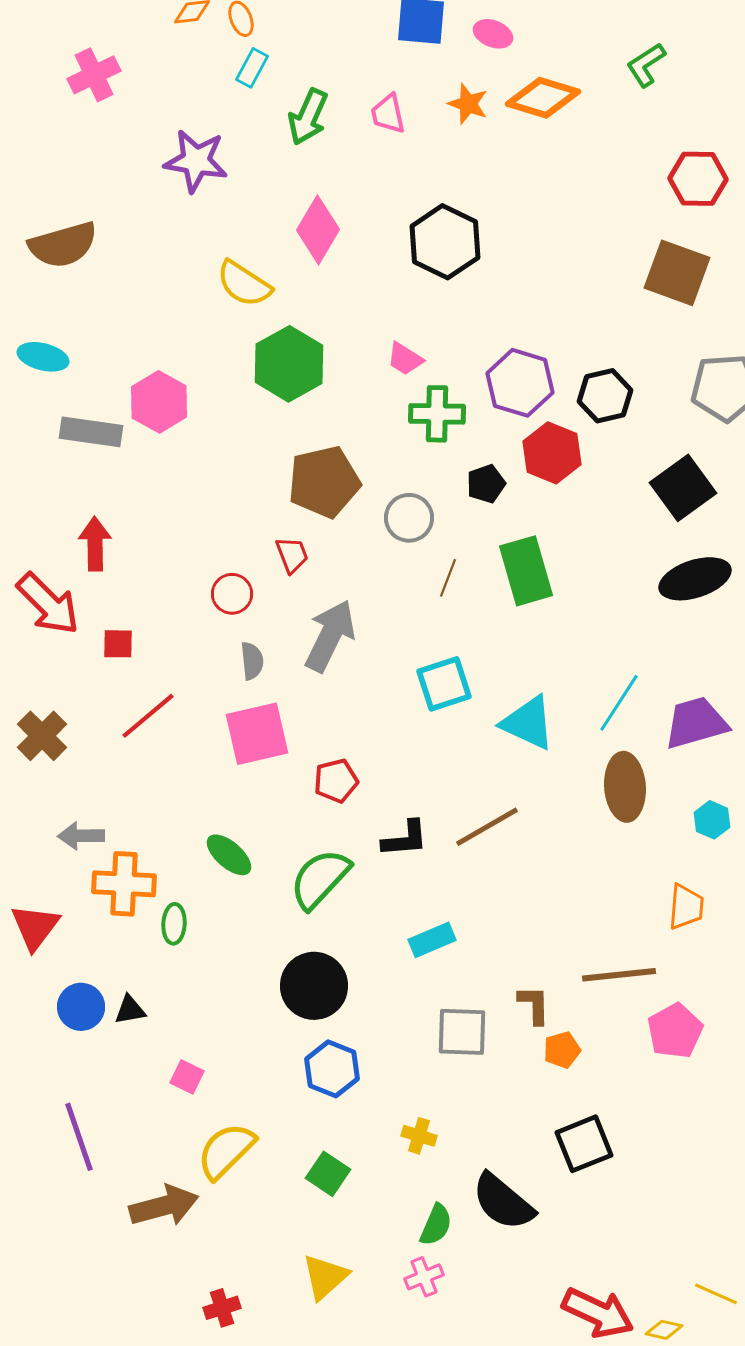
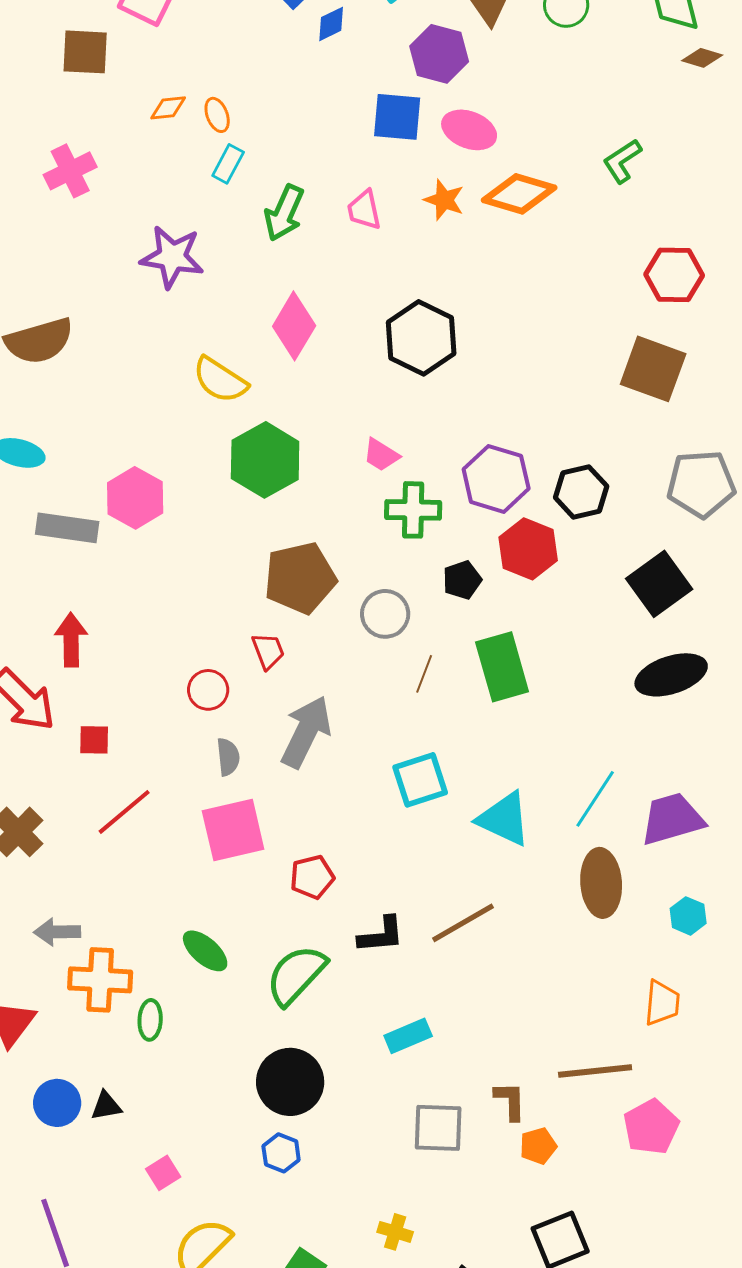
pink ellipse: (493, 34) -> (469, 130), size x1.4
blue hexagon: (332, 1069) -> (281, 1153), moved, size x0.7
pink square: (187, 1077) -> (163, 1173), turned 32

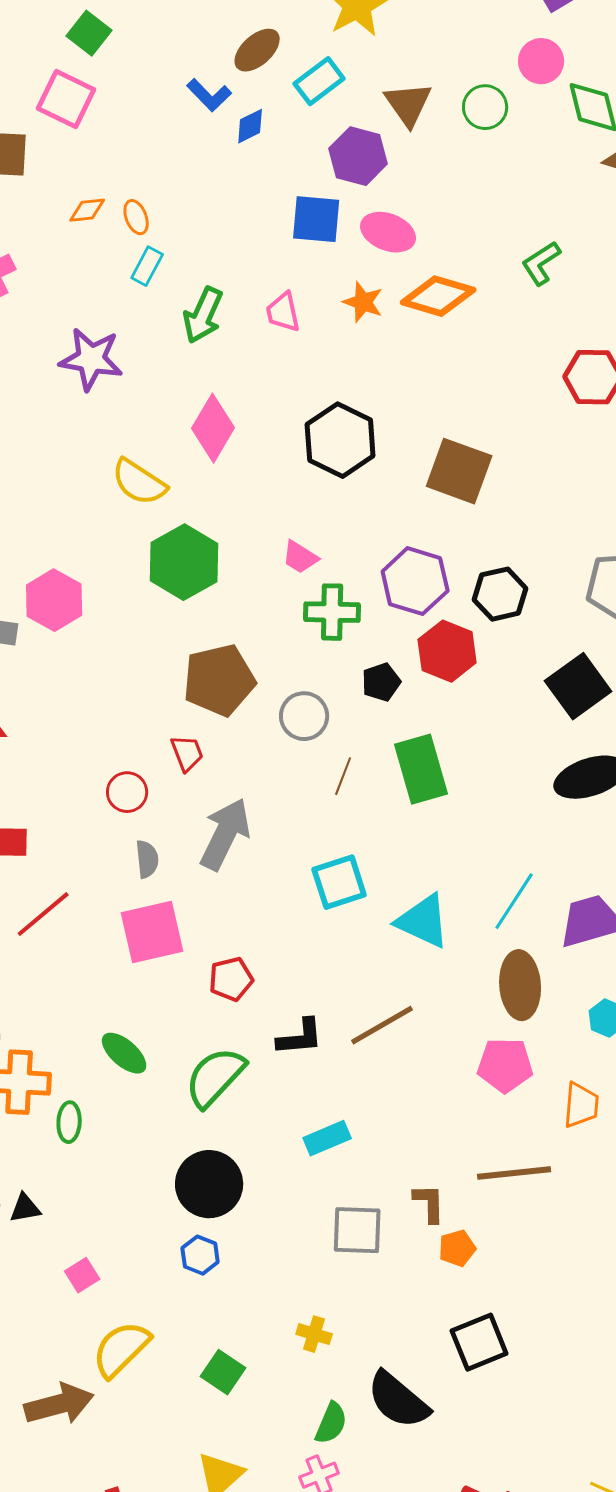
brown square: (653, 369) -> (459, 471), moved
pink pentagon: (651, 1127) -> (505, 1065), moved, turned 30

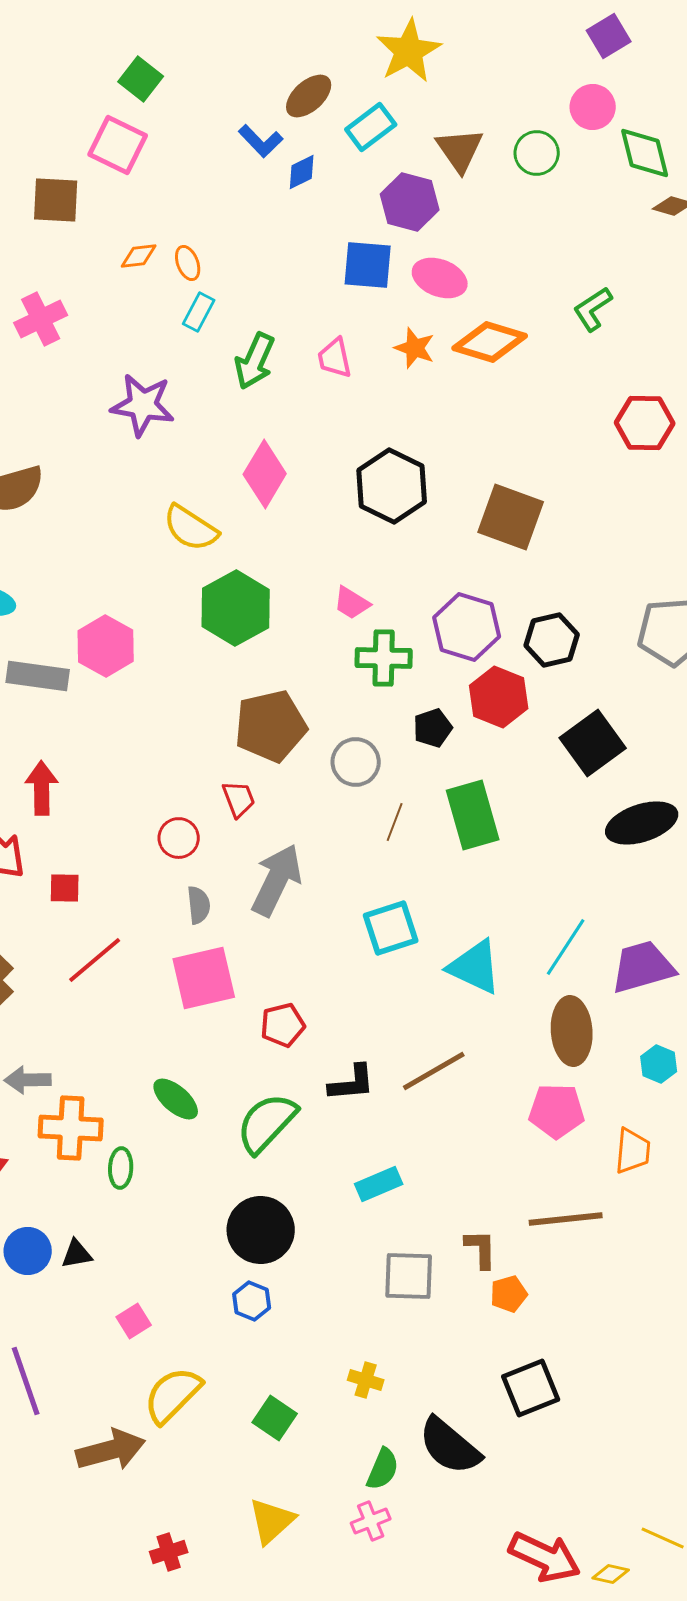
black square: (578, 686) -> (593, 743), moved

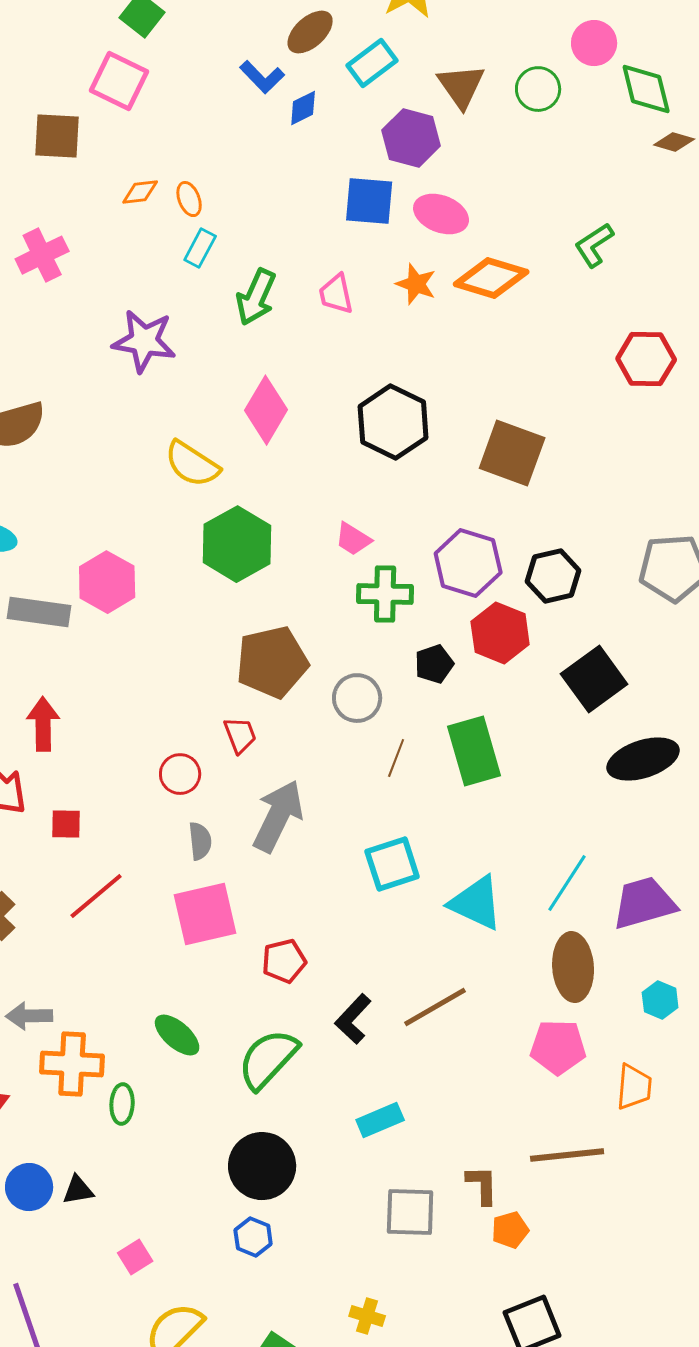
black L-shape: (352, 1083) -> (353, 1019), turned 138

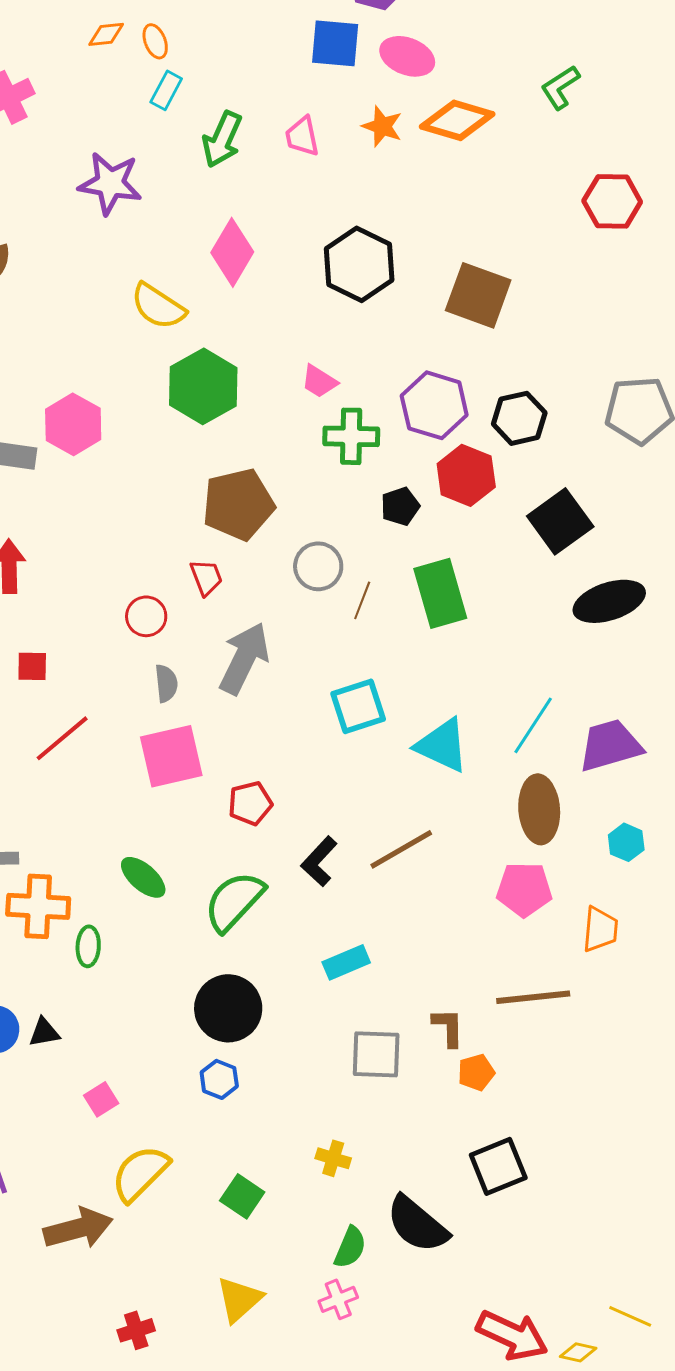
gray circle: (357, 698) -> (318, 566), moved

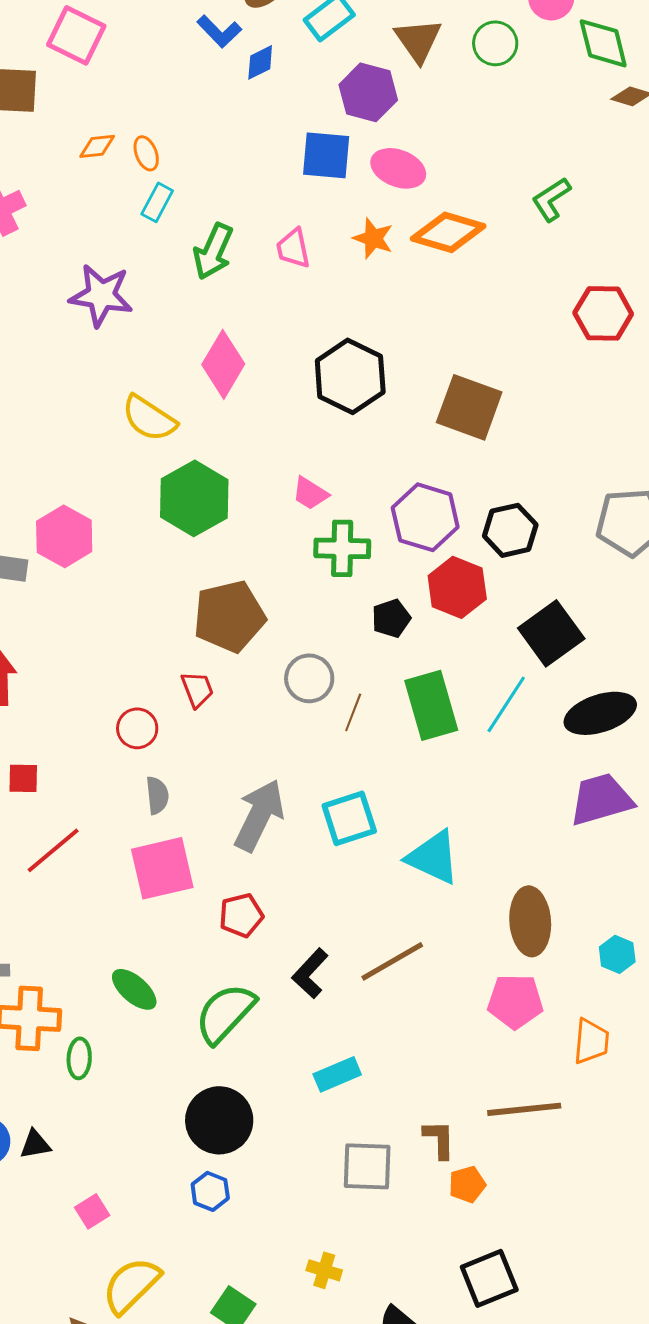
gray arrow: (244, 658) -> (259, 815), moved
cyan line: (533, 725) -> (506, 704), moved
purple trapezoid: (610, 745) -> (601, 799), moved

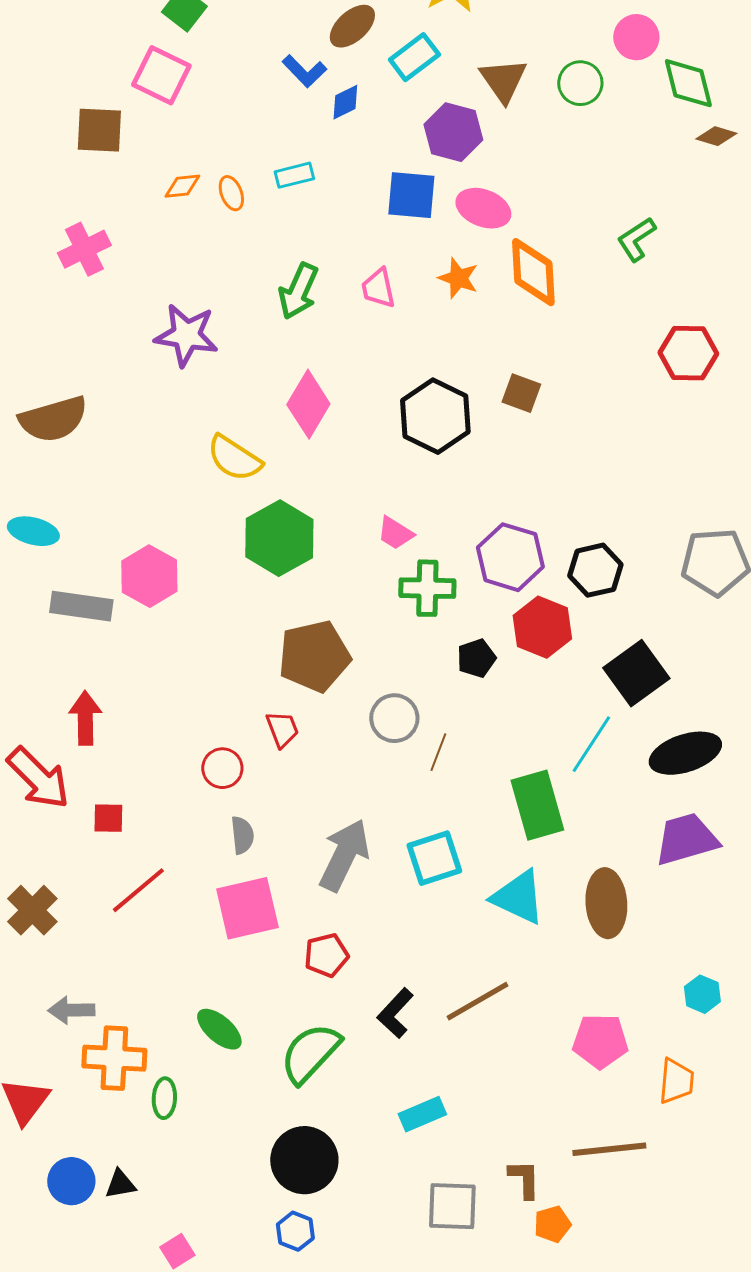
cyan rectangle: (157, 202) -> (294, 175), moved, turned 48
orange diamond: (448, 232) -> (533, 272), turned 70
brown square: (469, 407) -> (521, 393), moved, size x0.6
green rectangle: (431, 705) -> (537, 805), moved
brown ellipse: (530, 921) -> (606, 903), moved

